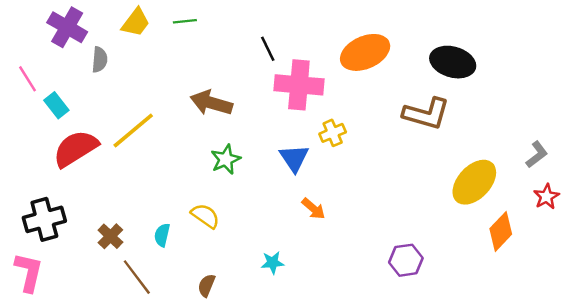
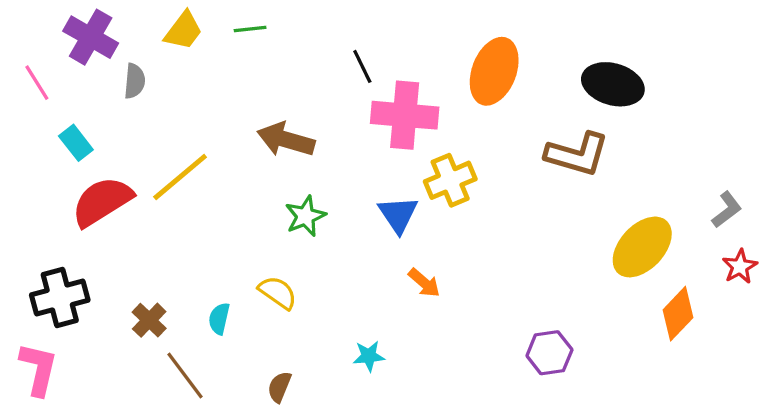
orange ellipse: (365, 52) -> (494, 71), turned -45
pink line: (28, 79) -> (37, 83), moved
yellow cross: (333, 133) -> (450, 180), size x1.4

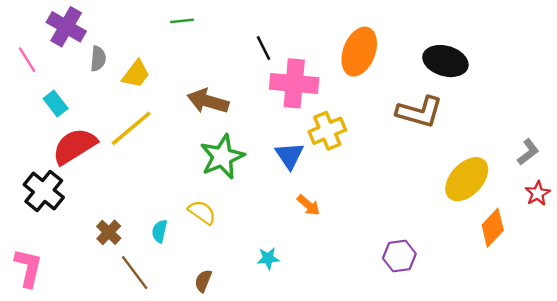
yellow trapezoid: (183, 31) -> (136, 74), moved
green star: (305, 216) -> (222, 157), size x1.5
black cross: (60, 297) -> (44, 191), moved, turned -36

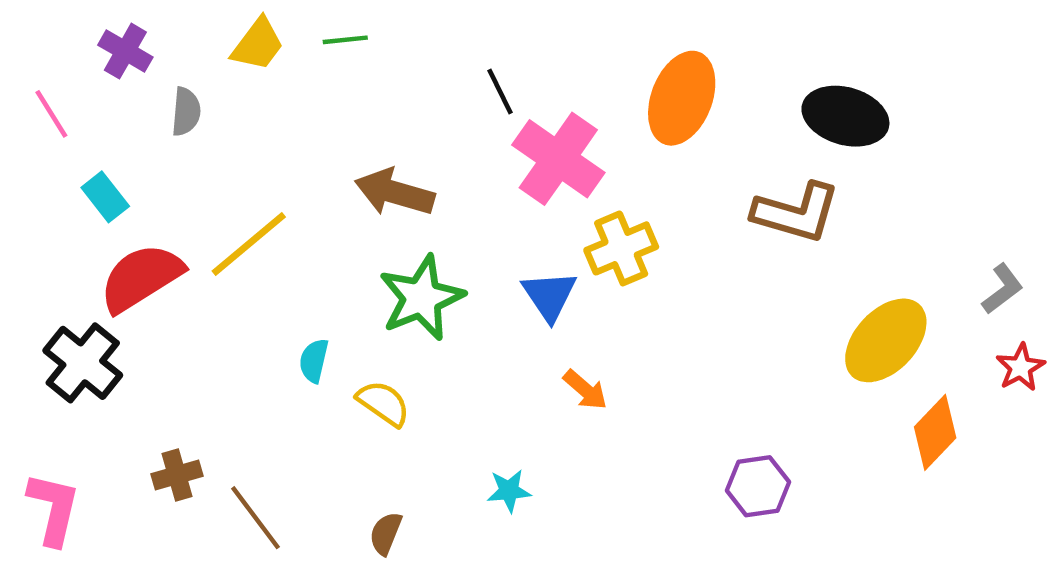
purple cross: (66, 27) -> (125, 51), size x0.7
yellow trapezoid: (136, 74) -> (258, 44), moved
pink cross: (294, 83) -> (558, 159), turned 30
cyan semicircle: (160, 231) -> (314, 361), moved
brown cross: (109, 232) -> (177, 475), moved, turned 30

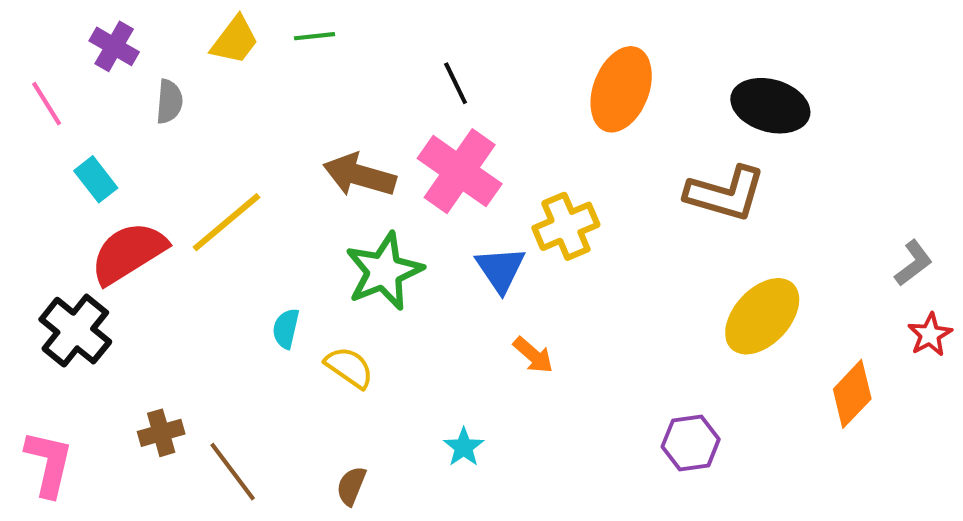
pink cross: (558, 159) -> (460, 171), moved
yellow ellipse: (886, 340) -> (762, 316), moved
cyan star: (509, 491) -> (464, 447), turned -30

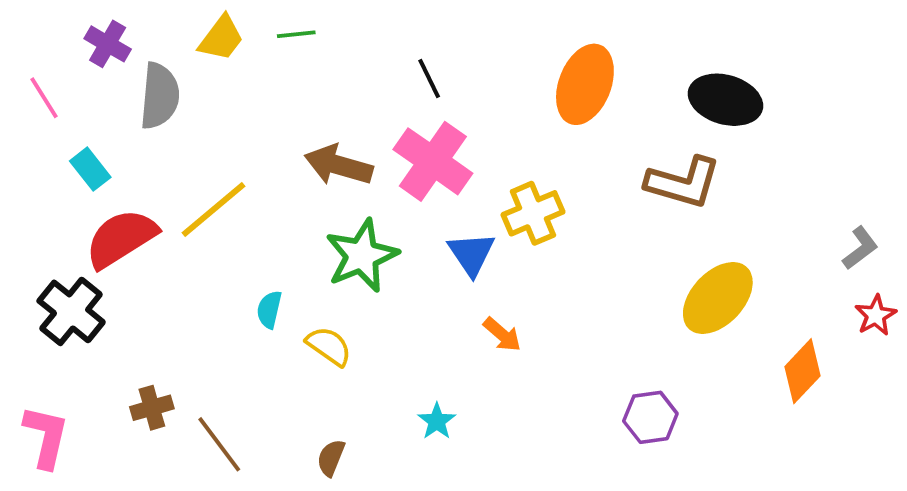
gray semicircle: (169, 102) -> (160, 96), size x1.6

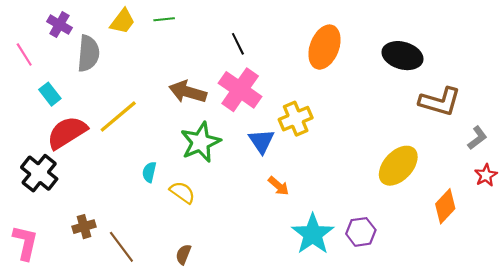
brown L-shape: (683, 182) -> (440, 102), moved
cyan star: (437, 421) -> (313, 234), moved, size x2.0

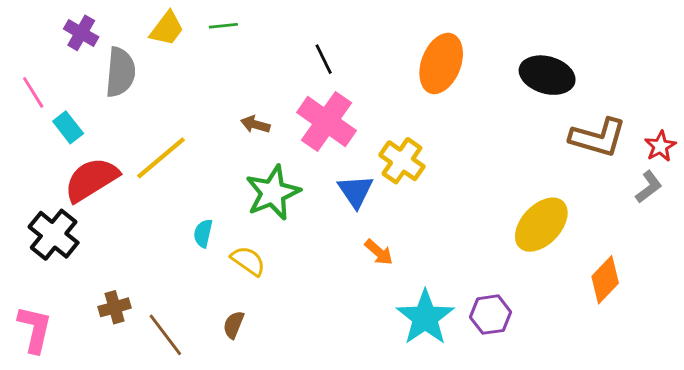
pink line: (24, 54) -> (33, 92), moved
brown arrow: (188, 92) -> (255, 124), size x0.6
yellow cross: (296, 119) -> (402, 161), turned -32
red star: (486, 175) -> (660, 146), moved
brown semicircle: (183, 254) -> (234, 325), moved

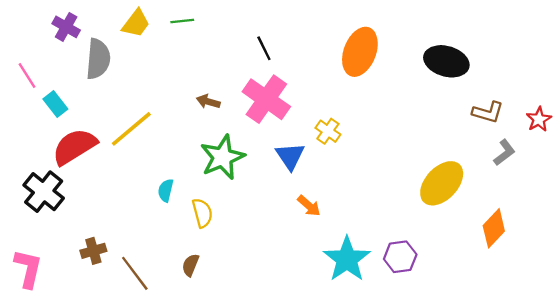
brown L-shape: (598, 137) -> (488, 112), size x0.7
yellow cross: (402, 161) -> (328, 131), size x0.7
gray L-shape: (649, 187) -> (504, 153), moved
yellow semicircle: (248, 261) -> (202, 213), turned 40

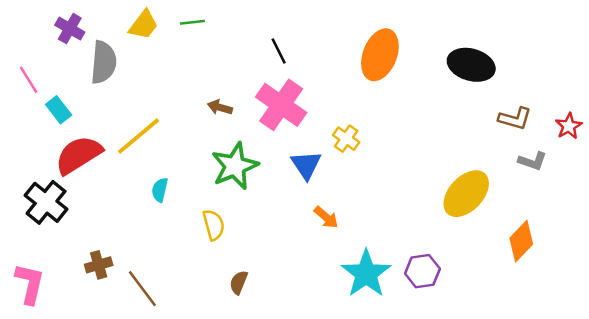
gray L-shape: (504, 153) -> (532, 161), turned 56
cyan semicircle: (166, 190) -> (160, 190), moved
brown semicircle: (191, 265) -> (239, 282), moved

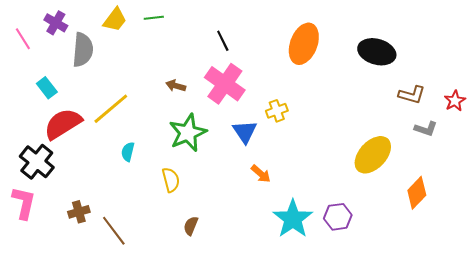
pink line: (29, 80) -> (23, 39), moved
yellow cross: (346, 139) -> (277, 111), turned 35
pink L-shape: (30, 284) -> (24, 203), moved

